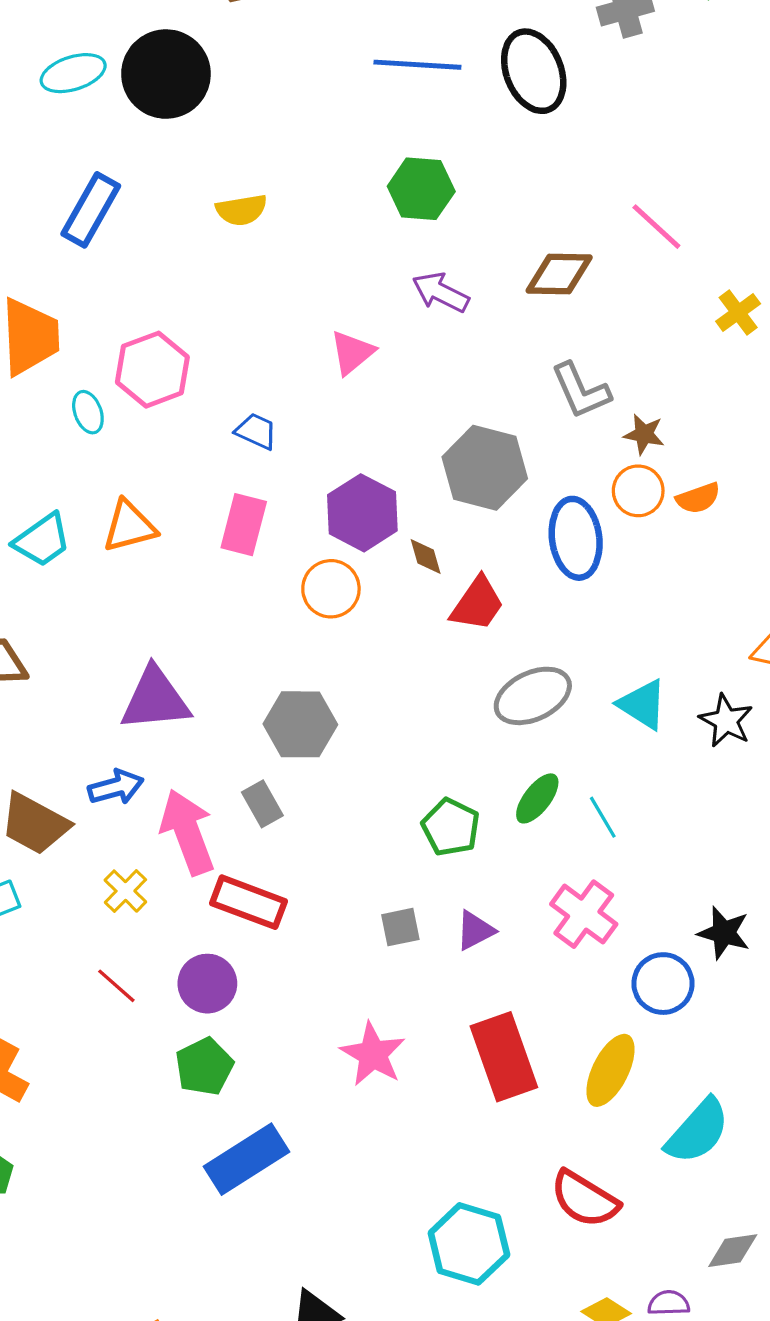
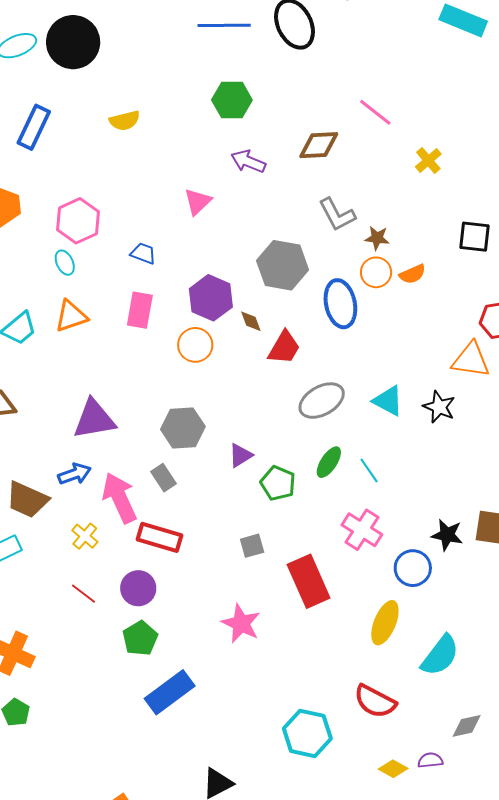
cyan ellipse: (88, 412) -> (65, 263), moved
purple triangle: (475, 930) -> (240, 455), moved
red rectangle: (504, 1057) -> (309, 581), moved

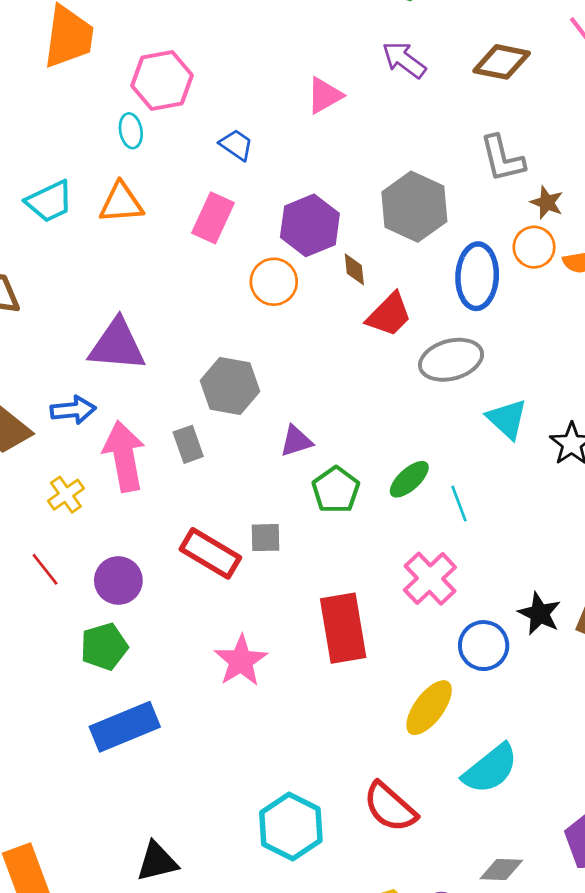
gray ellipse: (322, 401) -> (451, 360), moved
red rectangle: (159, 537) -> (210, 553), moved
gray square: (252, 546) -> (265, 538), moved

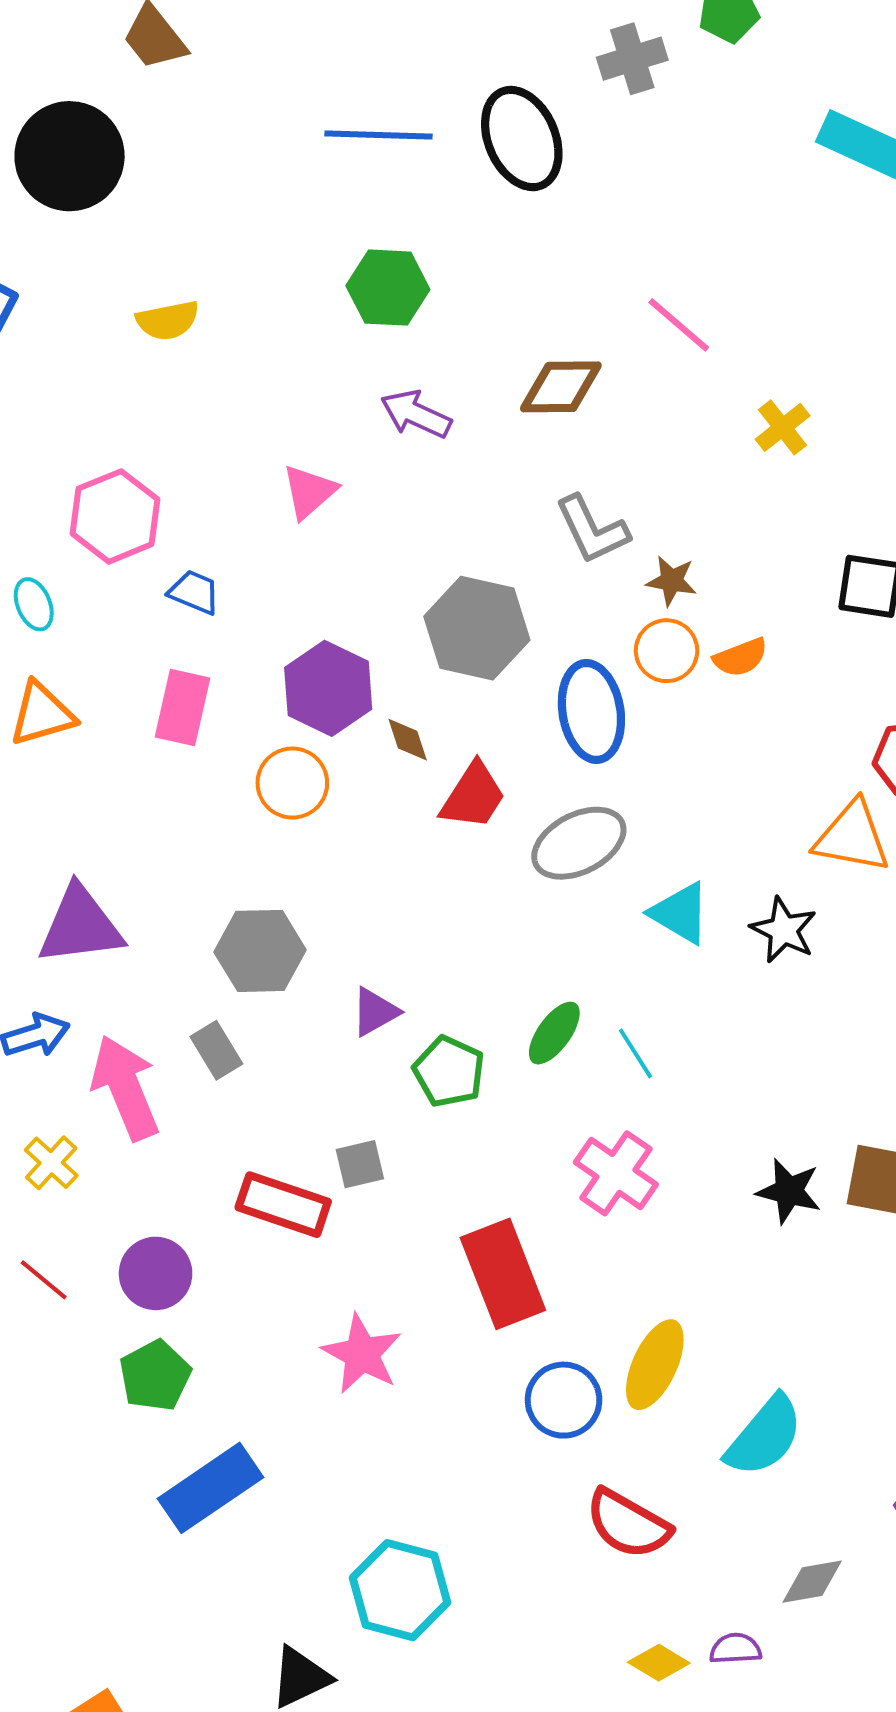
pink hexagon: (162, 81) -> (115, 516), moved
blue circle: (484, 646) -> (564, 1400), moved
cyan hexagon: (291, 826) -> (400, 1590), moved

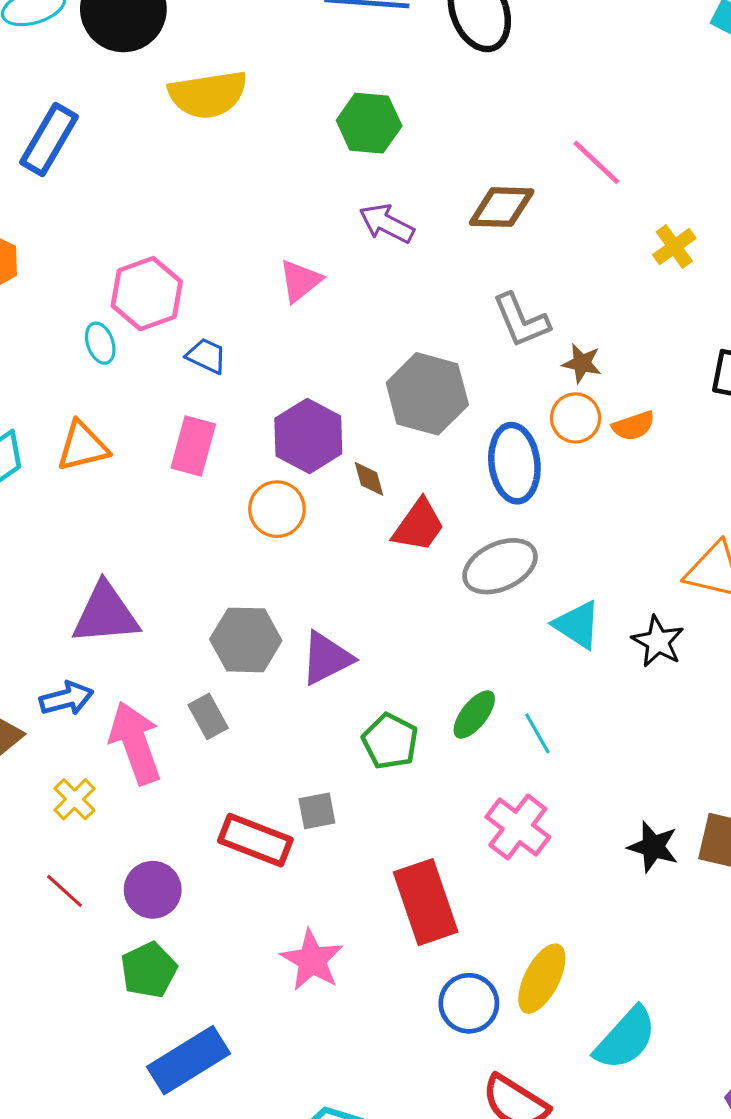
yellow semicircle: (168, 320) -> (208, 94), moved, size x1.6
cyan ellipse: (34, 604) -> (100, 343), moved
purple triangle: (375, 1012) -> (327, 658), moved, size x1.4

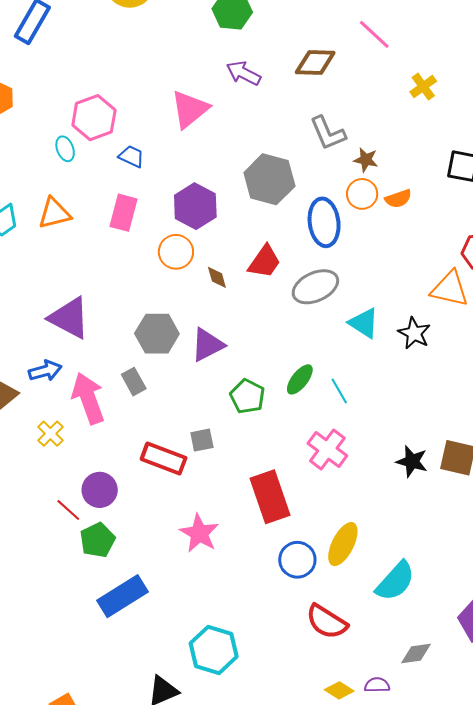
pink triangle: (300, 281) -> (190, 109), size x1.4
brown diamond: (369, 479) -> (217, 277), moved
purple triangle: (106, 614) -> (69, 318), turned 33
red line: (65, 891) -> (68, 510), moved

